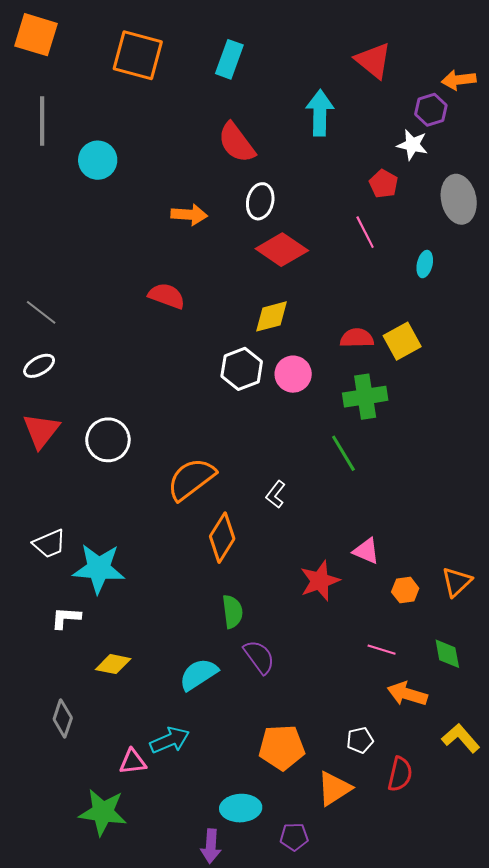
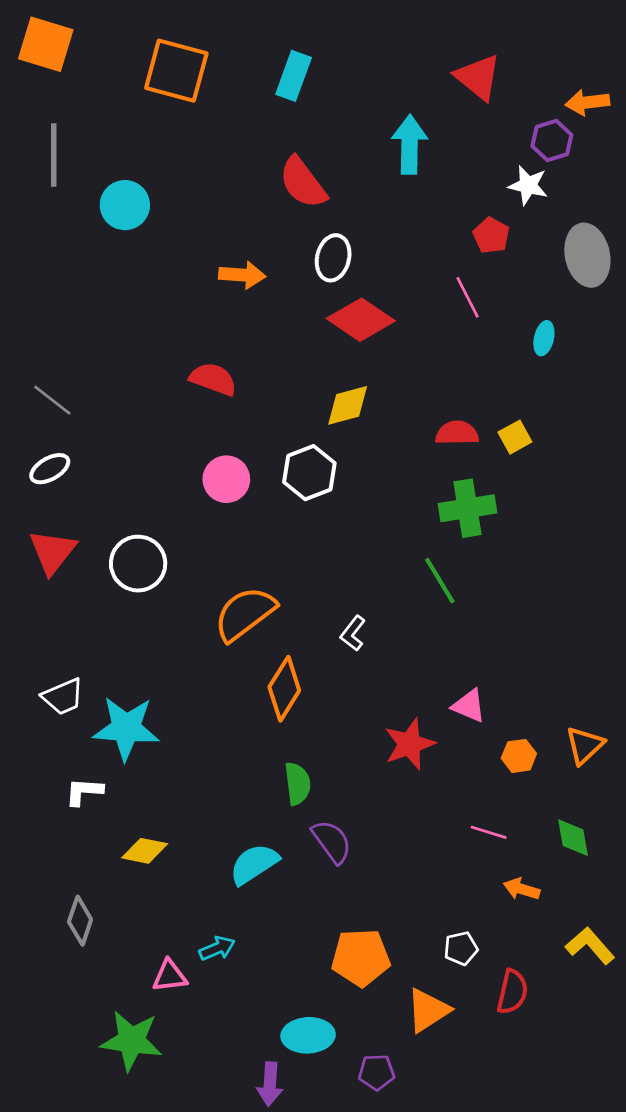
yellow square: (402, 341) -> (515, 437), size x0.7
pink circle: (293, 374) -> (226, 479), moved
orange arrow: (407, 694) -> (522, 889), size x0.7
cyan arrow: (170, 740) -> (217, 948), size x0.7

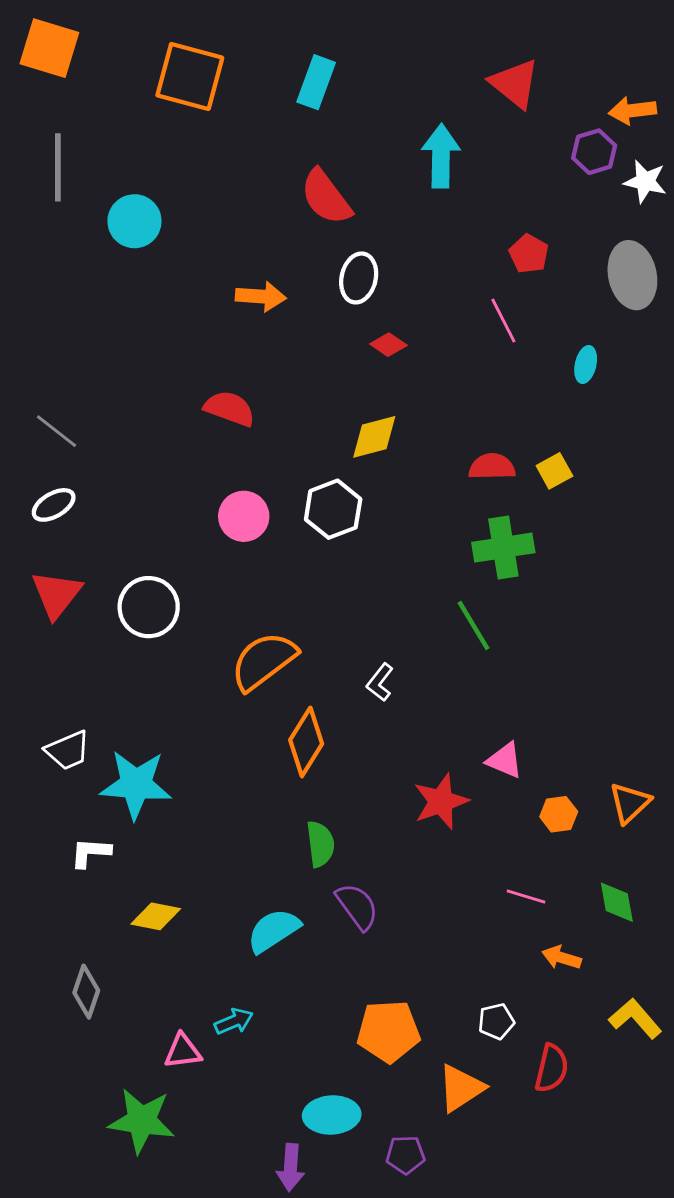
white star: (528, 185) -> (645, 181), moved
red diamond: (361, 320) -> (388, 345), size x0.5

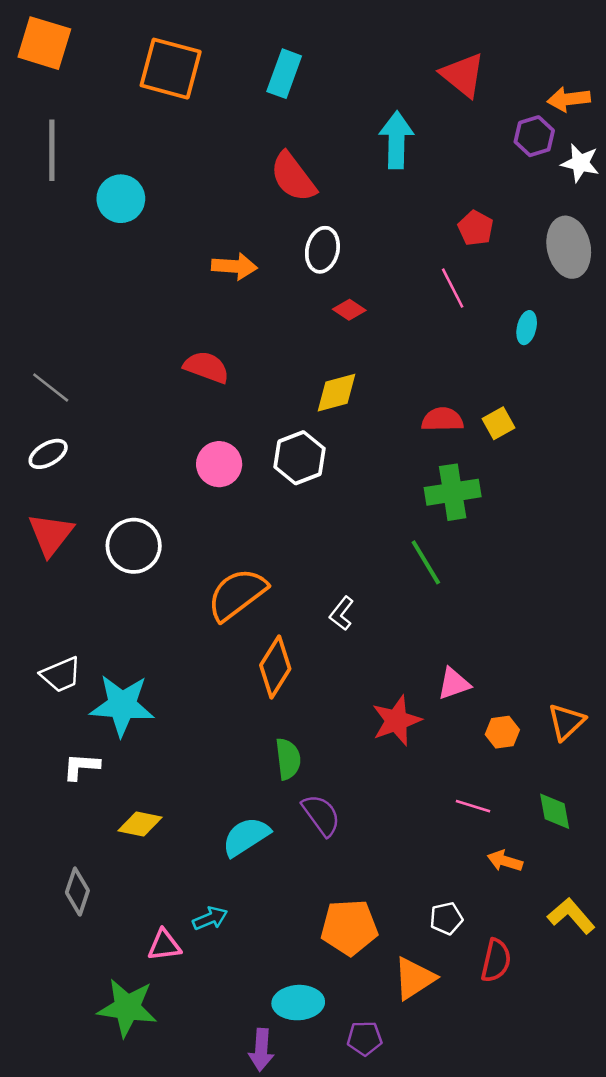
pink triangle: (505, 760) -> (454, 684), turned -42

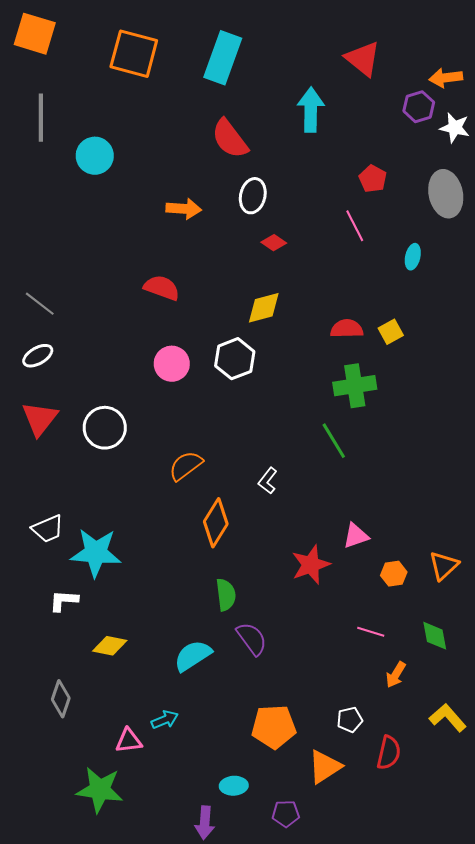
cyan rectangle: (284, 74) -> (223, 58), size x1.4
orange semicircle: (237, 594) -> (186, 466), size x0.7
orange arrow: (505, 861) -> (396, 675), turned -76
cyan ellipse: (298, 1003) -> (234, 786), size x0.7

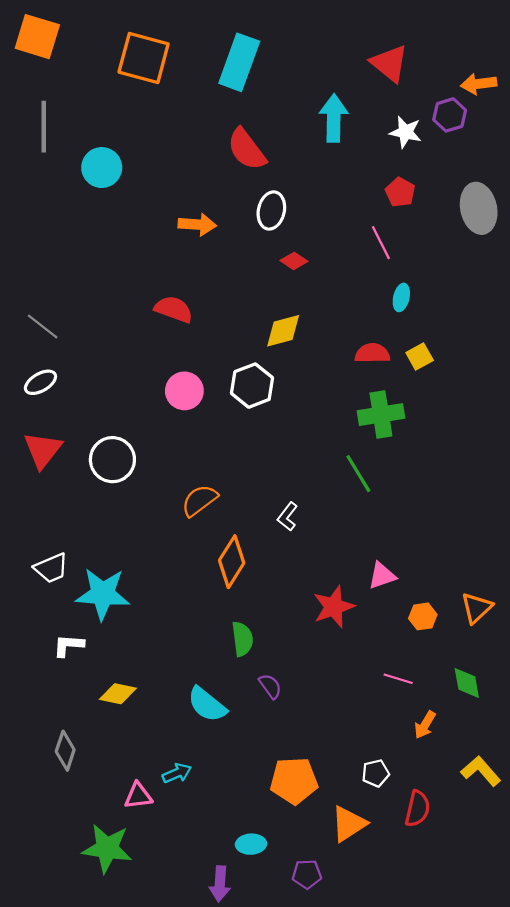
white star: (455, 128) -> (406, 132), moved
cyan ellipse: (413, 257) -> (401, 297), moved
purple semicircle: (252, 639) -> (270, 686), size x0.7
cyan semicircle: (193, 656) -> (207, 704), turned -108

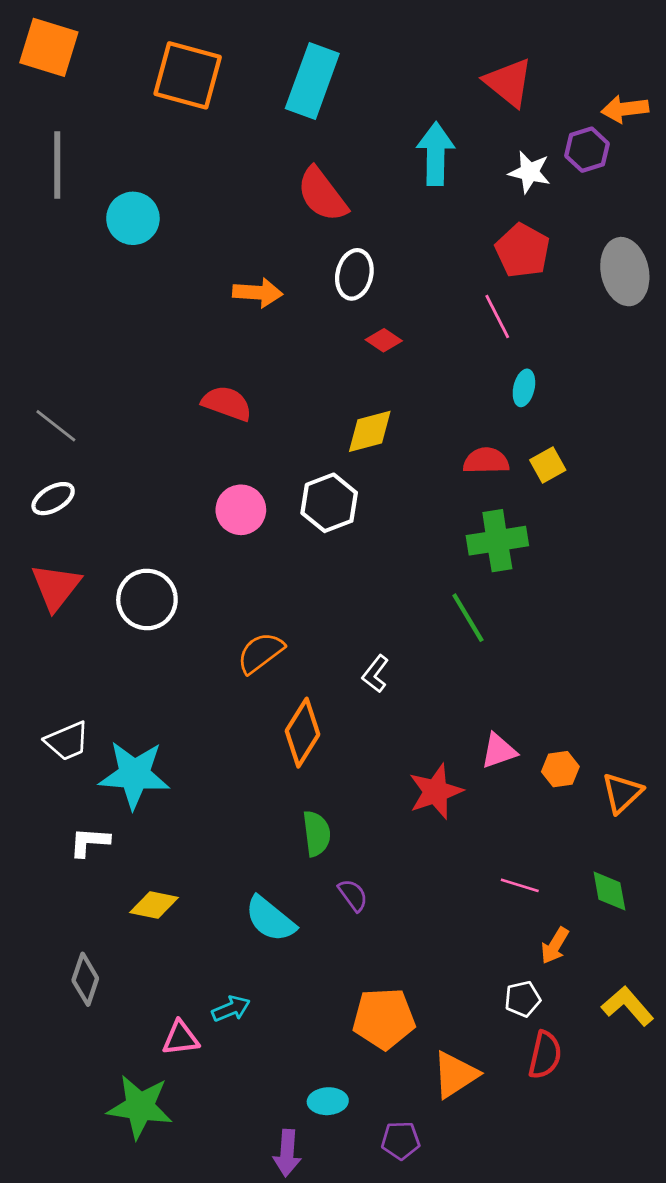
red pentagon: (400, 192) -> (523, 251), size x1.4
orange hexagon: (423, 616) -> (560, 769), moved
white pentagon: (376, 773) -> (523, 999), moved

